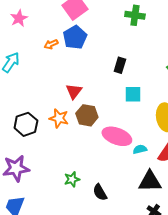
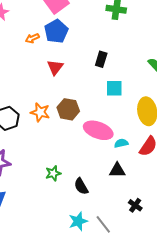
red triangle: (74, 91) -> (55, 67), moved
black triangle: (150, 181) -> (117, 170), moved, size x0.7

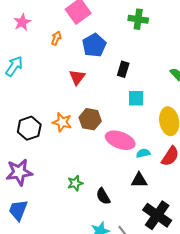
blue pentagon: (56, 31) -> (94, 45), moved
orange arrow: (32, 38) -> (56, 38), moved, turned 136
black cross: (135, 205) -> (157, 215), size x2.0

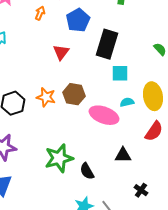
black rectangle: (123, 69) -> (107, 44), size x1.8
cyan semicircle: (143, 153) -> (127, 102), moved
green star: (75, 183) -> (59, 158), size x1.8
black cross: (157, 215) -> (141, 190), size x0.5

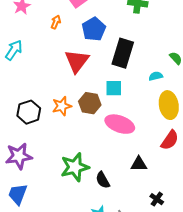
red triangle: (61, 52) -> (77, 61), size x1.5
cyan square: (120, 73) -> (114, 88), moved
orange star: (46, 97) -> (62, 106), turned -30
cyan semicircle: (127, 102) -> (156, 76), moved

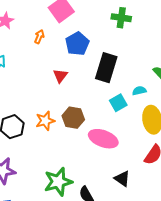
red triangle: (77, 61) -> (60, 76), size x0.6
cyan square: (114, 88) -> (118, 103), moved, turned -30
black triangle: (139, 164) -> (122, 179), turned 36

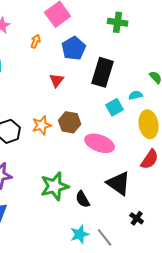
black triangle: (122, 179) -> (119, 183), size x1.5

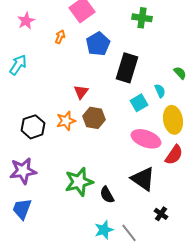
red triangle: (57, 80) -> (81, 92), moved
cyan semicircle: (136, 95) -> (160, 91), turned 80
pink ellipse: (100, 143) -> (146, 139), moved

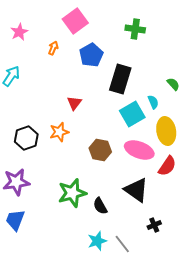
cyan square: (139, 103) -> (132, 114), size x1.4
brown hexagon: (94, 118) -> (100, 150), moved
black cross: (161, 214) -> (154, 225), turned 32

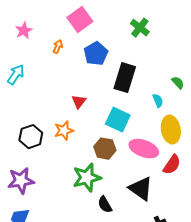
green cross: (135, 29) -> (140, 28), turned 30
cyan square: (132, 114) -> (118, 120), moved, turned -35
green star: (72, 193) -> (87, 178), moved

